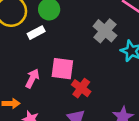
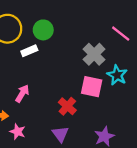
pink square: (62, 69) -> (92, 87), moved

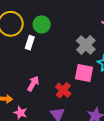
white rectangle: (29, 51) -> (30, 43), turned -48
pink arrow: (22, 93) -> (33, 84), moved

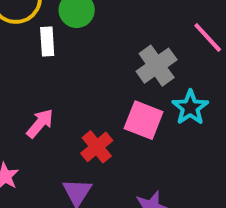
white rectangle: (30, 43) -> (47, 42), turned -32

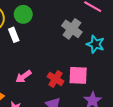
pink square: (144, 120) -> (78, 75), moved
pink arrow: (40, 123) -> (23, 77), turned -147

